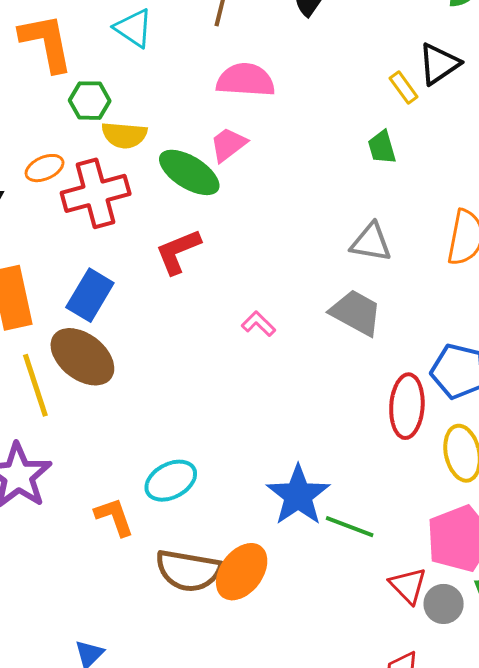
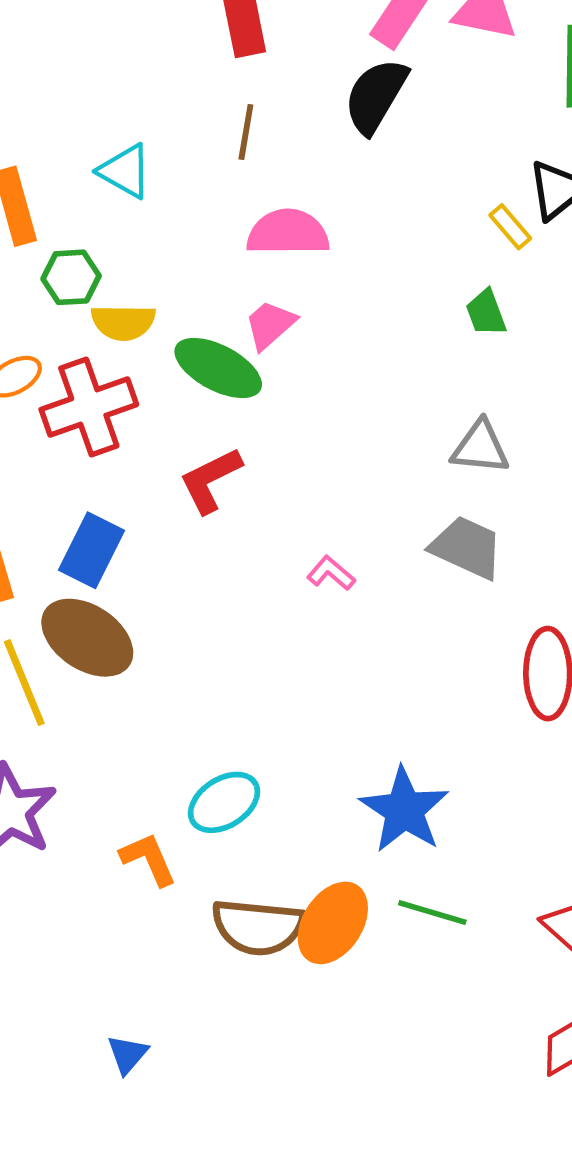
green line: (350, 527) -> (432, 913), moved

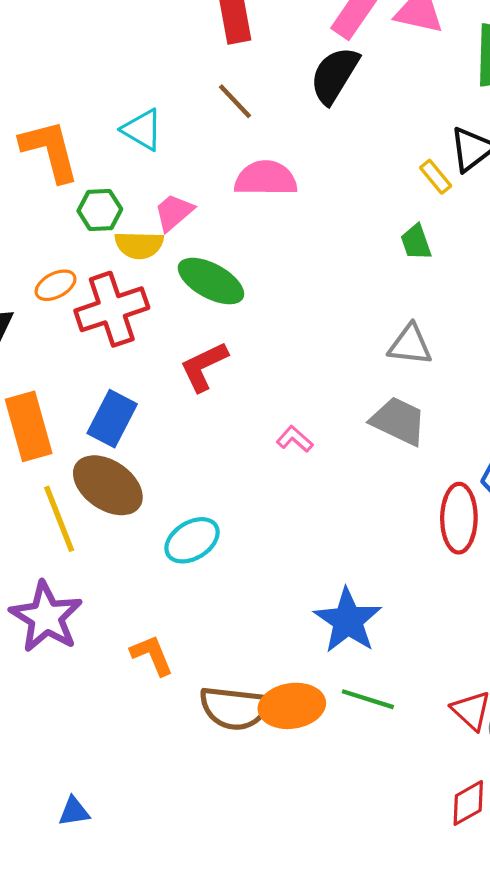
brown line: (246, 132) -> (235, 101), turned -54
pink trapezoid: (270, 325) -> (174, 212), moved
cyan ellipse: (224, 802) -> (192, 540), moved
orange ellipse: (333, 923) -> (292, 706), turned 48
blue triangle: (127, 1054) -> (74, 812), moved, turned 40

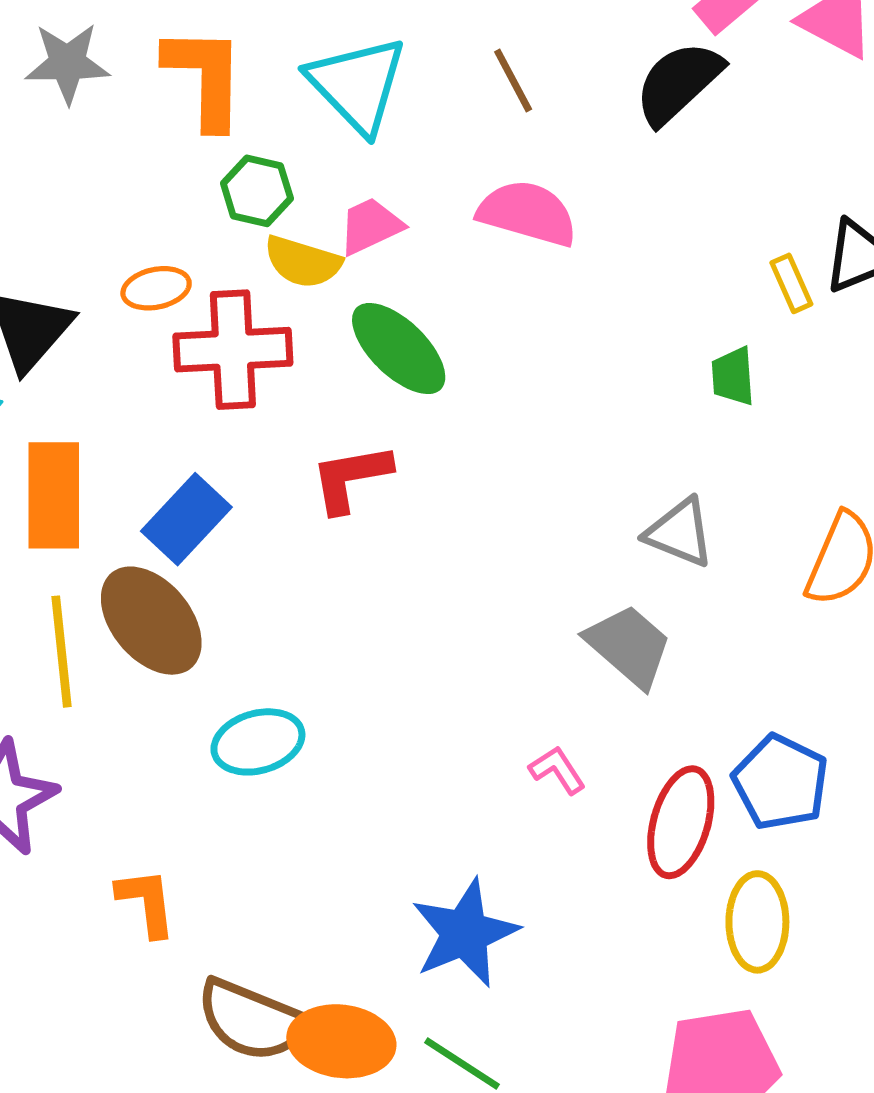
cyan triangle: (142, 130) -> (357, 85), size x1.5
pink L-shape: (295, 439) -> (557, 770), moved

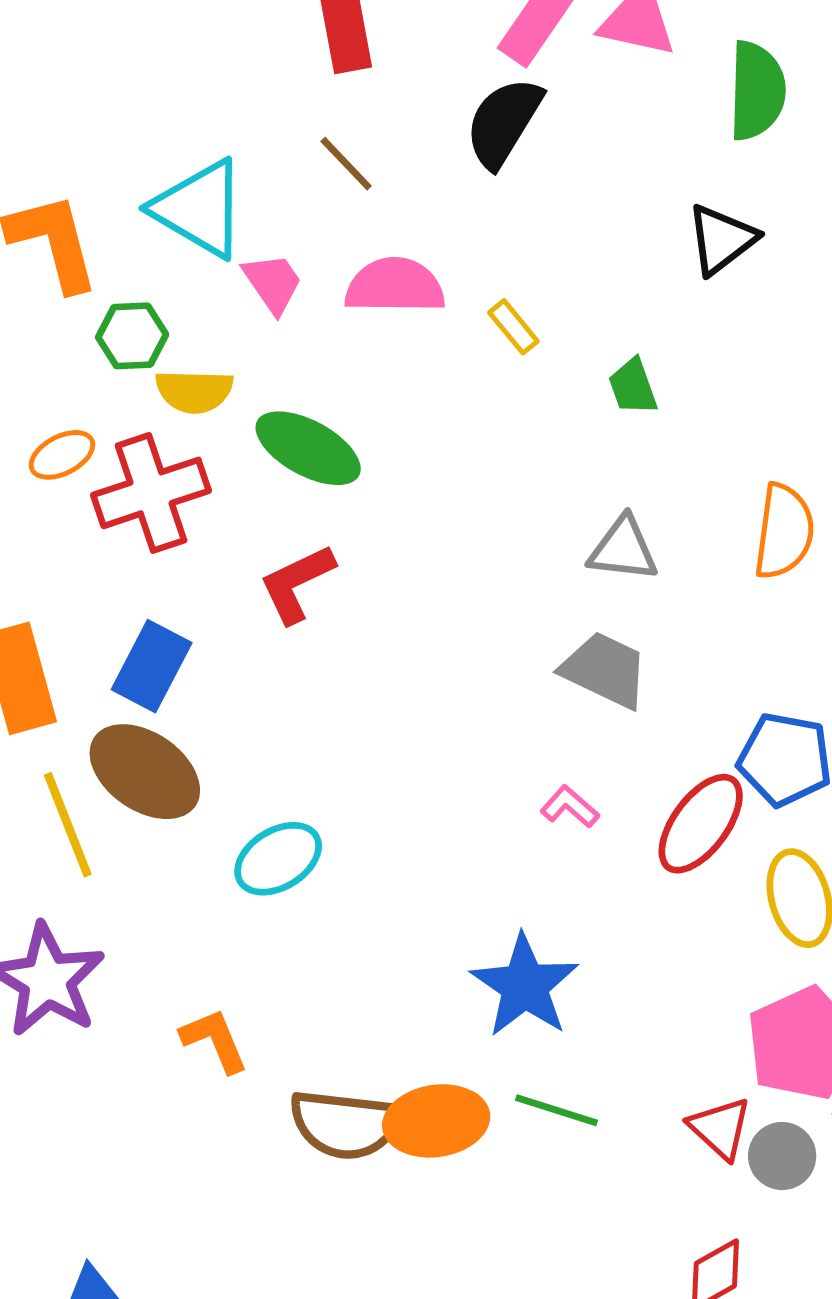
pink trapezoid: (371, 226) -> (273, 283), moved, turned 96
yellow rectangle: (791, 283) -> (513, 327), moved
red ellipse: (681, 822) -> (701, 824), turned 36

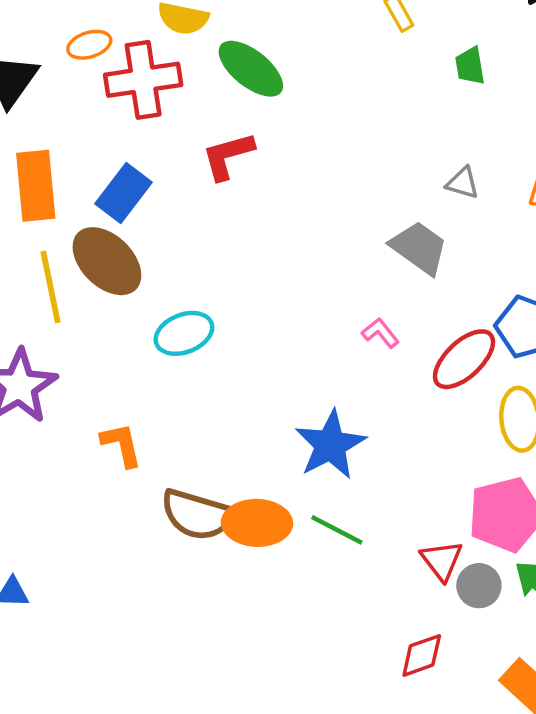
gray triangle: (623, 549) -> (463, 183), moved, size x0.7

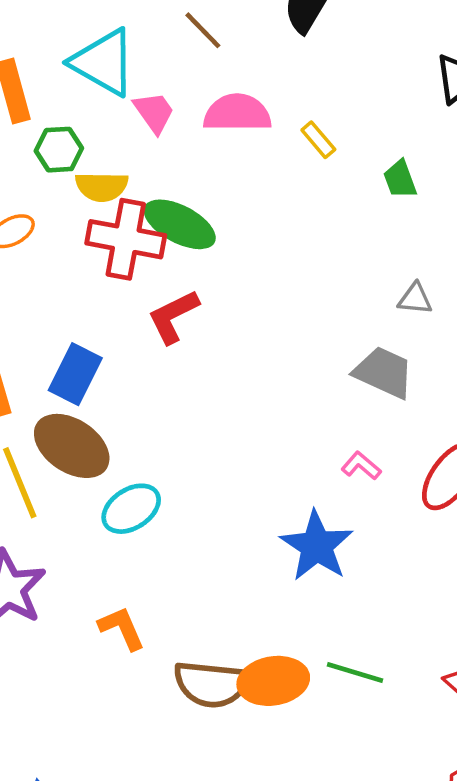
red cross: (143, 80) -> (126, 239), moved, turned 30
cyan ellipse: (184, 333) -> (131, 509), moved
blue star: (330, 445) -> (317, 546), moved

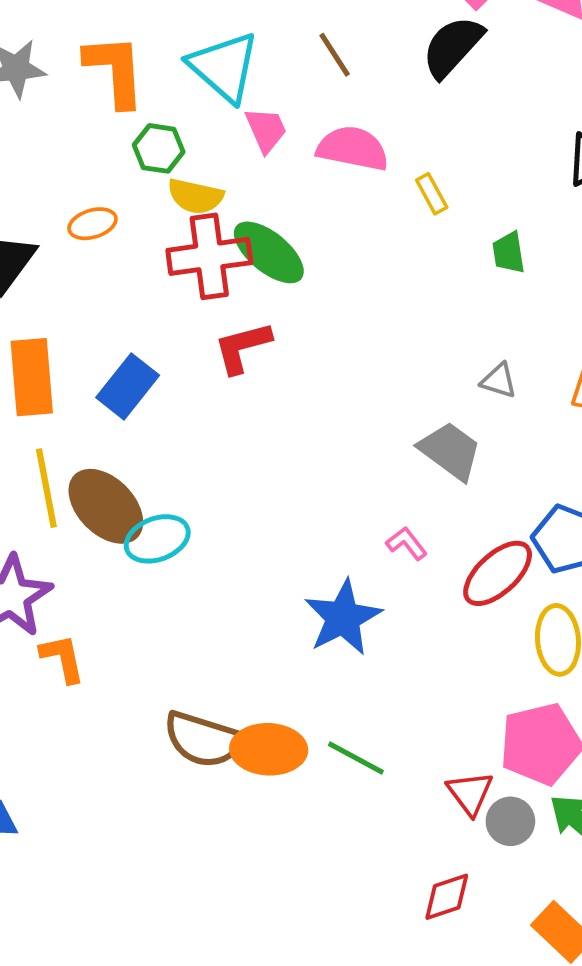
red cross: (126, 239) -> (209, 256), turned -30
brown ellipse: (72, 446) -> (106, 506), moved
orange L-shape: (122, 628) -> (63, 658), moved

